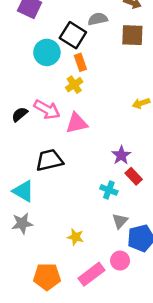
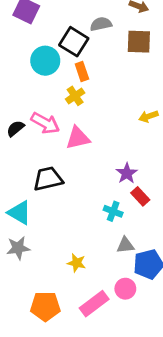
gray triangle: (120, 221) -> (125, 245), turned 42

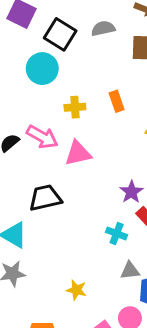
black square: (74, 42) -> (60, 34), moved
orange rectangle: (82, 72) -> (117, 101), moved
yellow cross: (75, 96) -> (75, 107), turned 30

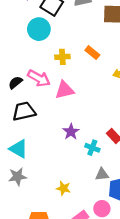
orange rectangle: (117, 101) -> (92, 53), turned -32
purple star: (131, 192) -> (71, 132), moved
black trapezoid: (45, 198) -> (24, 111), moved

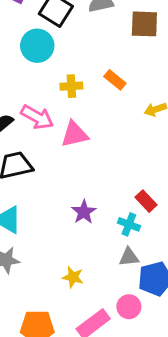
purple star: (71, 132) -> (84, 212), moved
cyan cross: (92, 148) -> (129, 224), moved

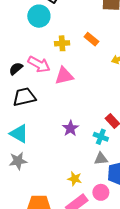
yellow star: (73, 277) -> (75, 179), moved

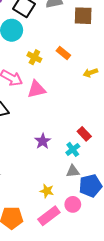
yellow cross: (62, 43) -> (34, 57), turned 32
cyan cross: (101, 137) -> (73, 149), turned 32

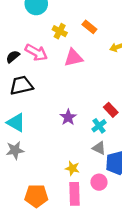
pink triangle: (36, 89) -> (73, 58), moved
gray triangle: (73, 171) -> (99, 148), turned 32
pink rectangle: (49, 216) -> (75, 194), turned -55

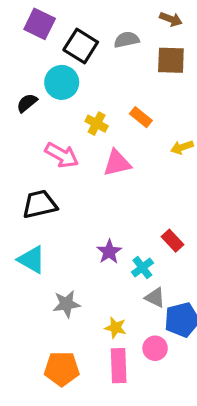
black semicircle: (13, 57) -> (27, 103), moved
cyan cross: (99, 126) -> (142, 268), moved
gray star: (15, 150) -> (66, 304), moved

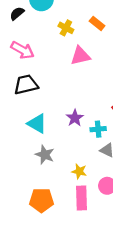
pink arrow: (62, 155) -> (23, 50), moved
cyan triangle: (32, 260) -> (37, 124), moved
cyan cross: (142, 268) -> (98, 129), turned 32
gray star: (66, 304) -> (45, 155), turned 30

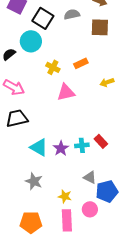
orange rectangle: (97, 23) -> (81, 63), turned -64
cyan triangle: (37, 124) -> (39, 147), moved
cyan cross: (98, 129) -> (82, 145), moved

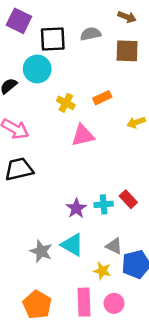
black square: (43, 18) -> (53, 39), turned -35
cyan triangle: (39, 147) -> (72, 245), moved
yellow star: (65, 196) -> (102, 271), moved
pink circle: (90, 209) -> (114, 303), moved
orange pentagon: (31, 222) -> (37, 305), turned 30

